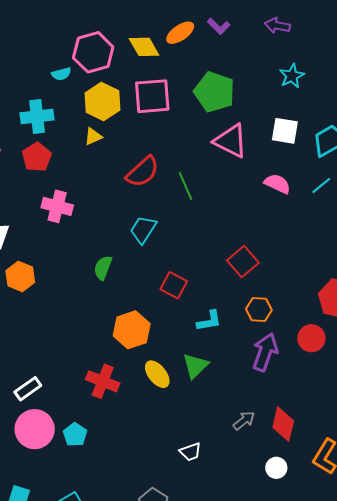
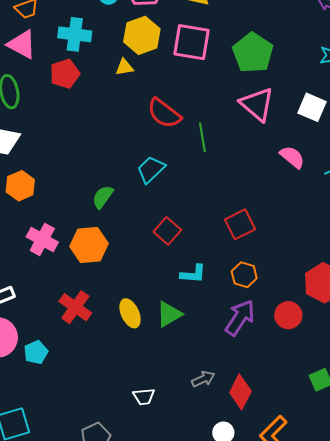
red semicircle: (143, 172) -> (164, 113), turned 66
pink cross: (57, 206) -> (42, 240), moved
orange hexagon: (132, 330) -> (89, 245), moved

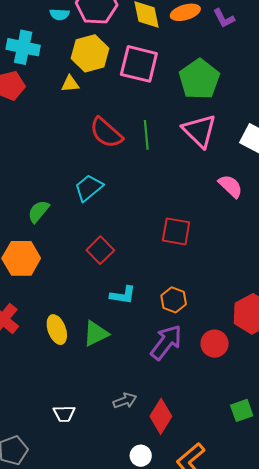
green line: (202, 137) -> (146, 135), moved
red square: (240, 224) -> (176, 231), moved, turned 32

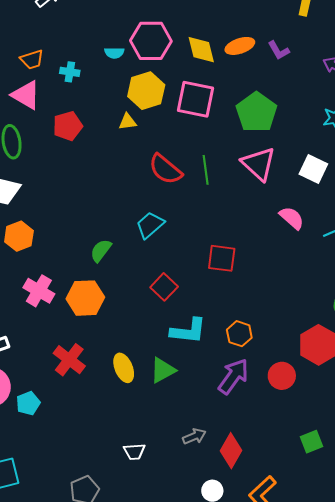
cyan cross: (23, 47) -> (70, 72), moved, size x0.6
red square: (176, 231) -> (222, 258), moved
cyan L-shape: (123, 295) -> (188, 331), size x1.4

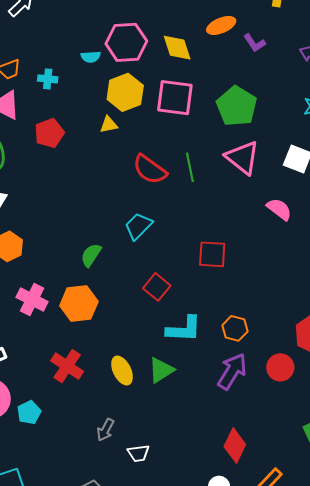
orange ellipse: (240, 46) -> (221, 25), moved
gray arrow: (194, 436) -> (105, 430), moved, turned 145

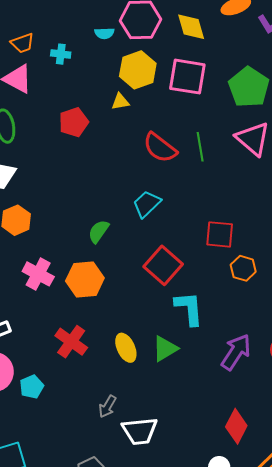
red pentagon: (49, 133) -> (74, 122), moved
red square: (157, 287) -> (163, 265), size x1.4
orange hexagon: (235, 328) -> (243, 268), moved
cyan L-shape: (184, 329) -> (189, 308), turned -99
white trapezoid: (138, 453) -> (140, 431), size x1.6

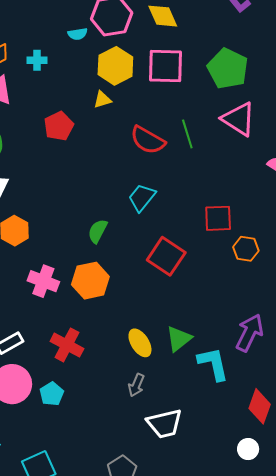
cyan L-shape: (189, 308) -> (213, 364), moved
red cross: (71, 342) -> (67, 345), moved
gray arrow: (107, 407) -> (136, 385), moved

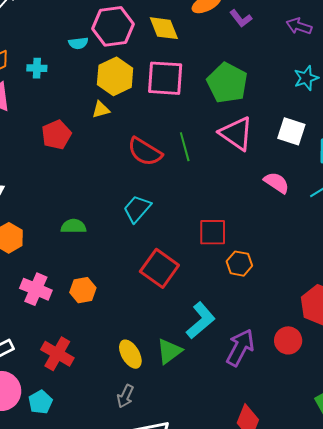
green semicircle: (98, 231) -> (73, 226), moved, turned 60
orange hexagon: (90, 281) -> (83, 290), size x0.7
cyan L-shape: (213, 364) -> (201, 320), moved, turned 60

